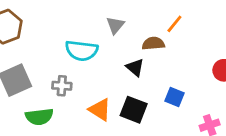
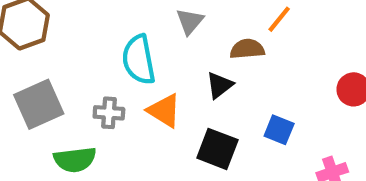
cyan semicircle: (82, 51) -> (139, 60), turned 72
black triangle: (135, 67) -> (220, 85), turned 42
orange triangle: (100, 110) -> (164, 111), moved

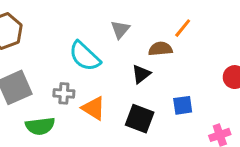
cyan semicircle: (139, 60) -> (85, 56), turned -36
orange triangle: (164, 111) -> (94, 108), moved
blue square: (279, 130) -> (183, 105), turned -30

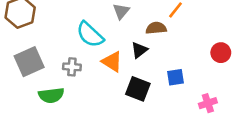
orange triangle: (94, 108) -> (112, 62), moved

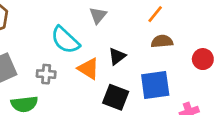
brown semicircle: (156, 28) -> (162, 41), moved
blue square: (175, 77) -> (155, 85), size x1.6

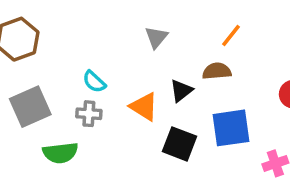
cyan semicircle: (65, 40) -> (94, 82), moved, size x0.6
brown semicircle: (162, 41) -> (217, 71), moved

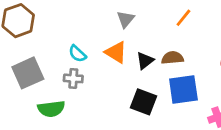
brown semicircle: (217, 71) -> (172, 58), moved
orange triangle: (144, 107) -> (116, 52), moved

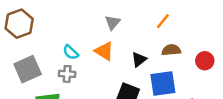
brown semicircle: (172, 58) -> (171, 50), moved
black triangle: (145, 61) -> (139, 60), moved

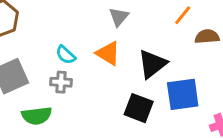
brown semicircle: (171, 50) -> (207, 37), moved
black triangle: (139, 60) -> (152, 64), size x1.5

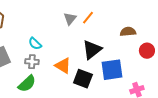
orange line: (183, 15) -> (88, 18), moved
orange triangle: (108, 53) -> (63, 66), moved
green semicircle: (37, 116) -> (27, 84), moved, turned -36

